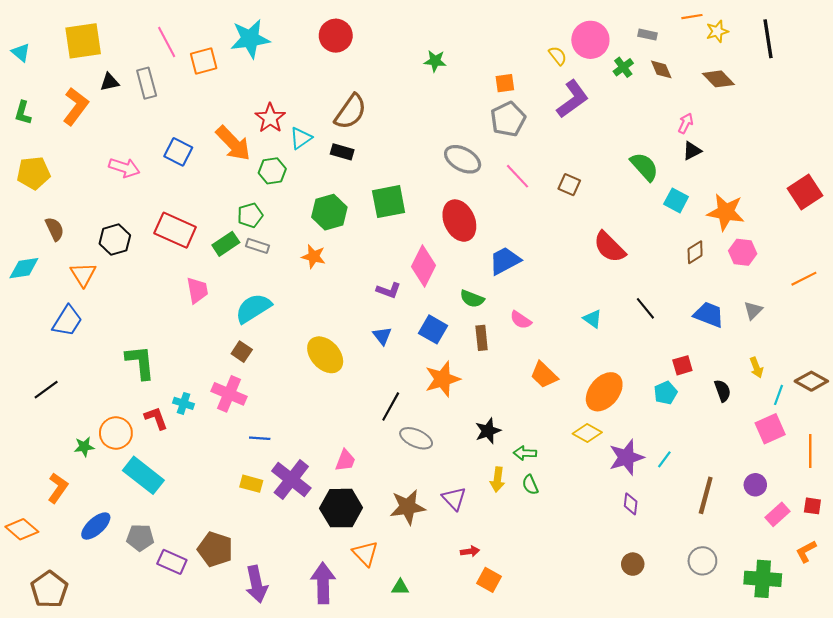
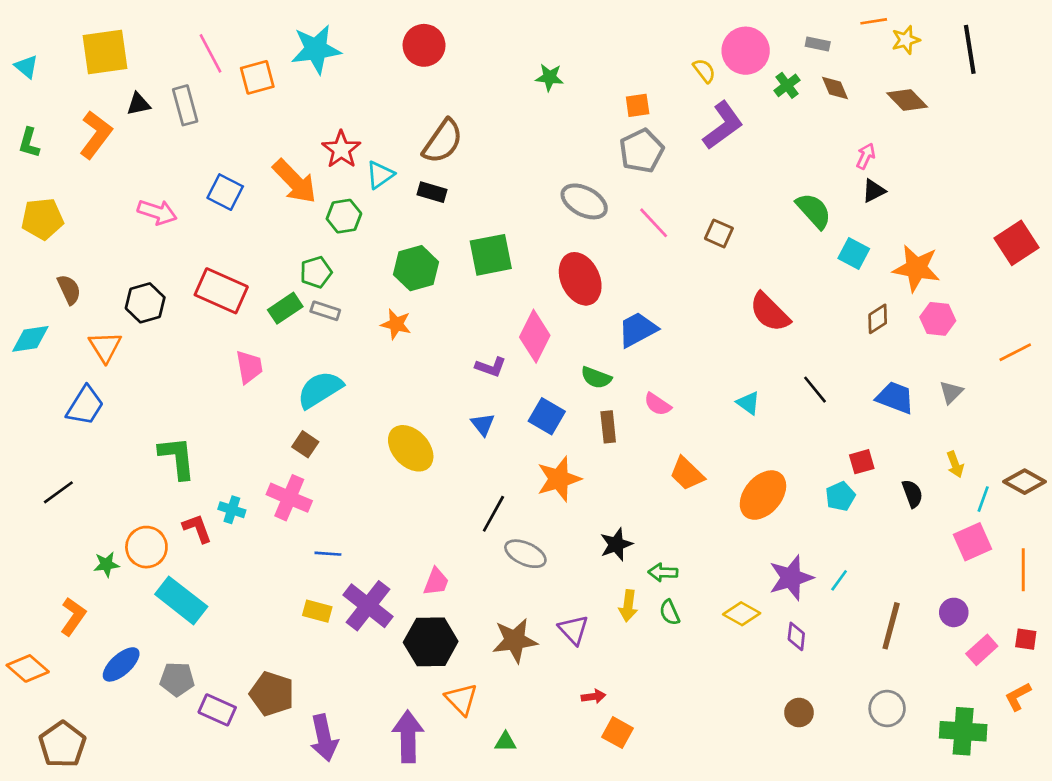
yellow diamond: (587, 433) -> (742, 614), moved

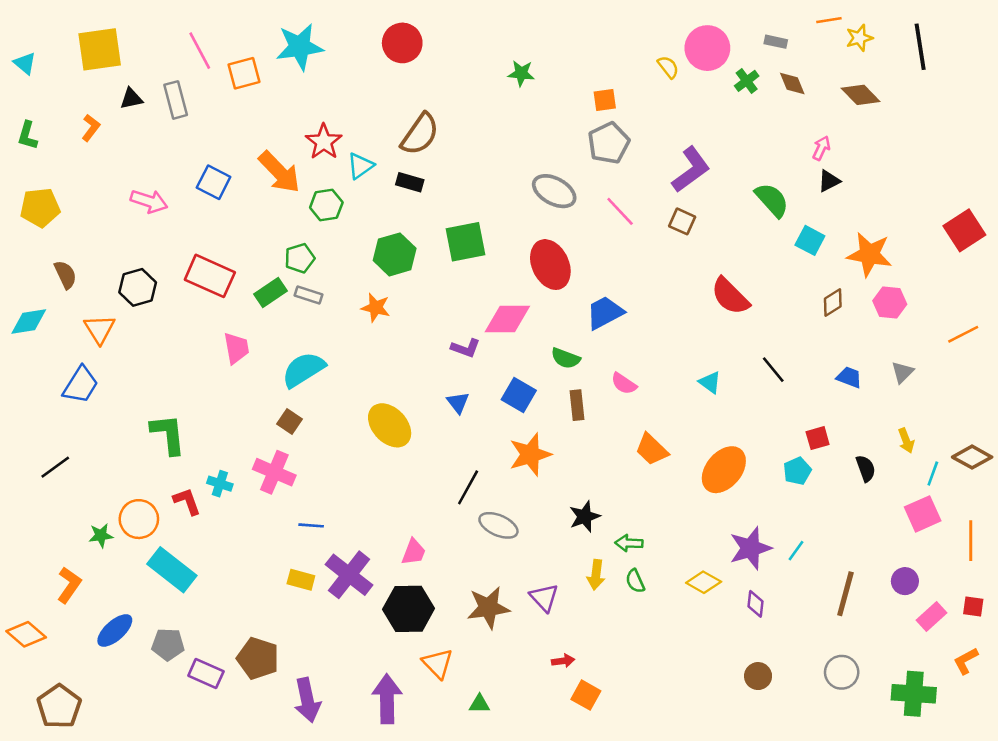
purple L-shape: (723, 125) -> (691, 170), moved
orange L-shape: (96, 135) -> (91, 128), size x0.6
pink diamond: (535, 336) -> (507, 319), turned 63
blue trapezoid: (895, 398) -> (849, 377), size x0.7

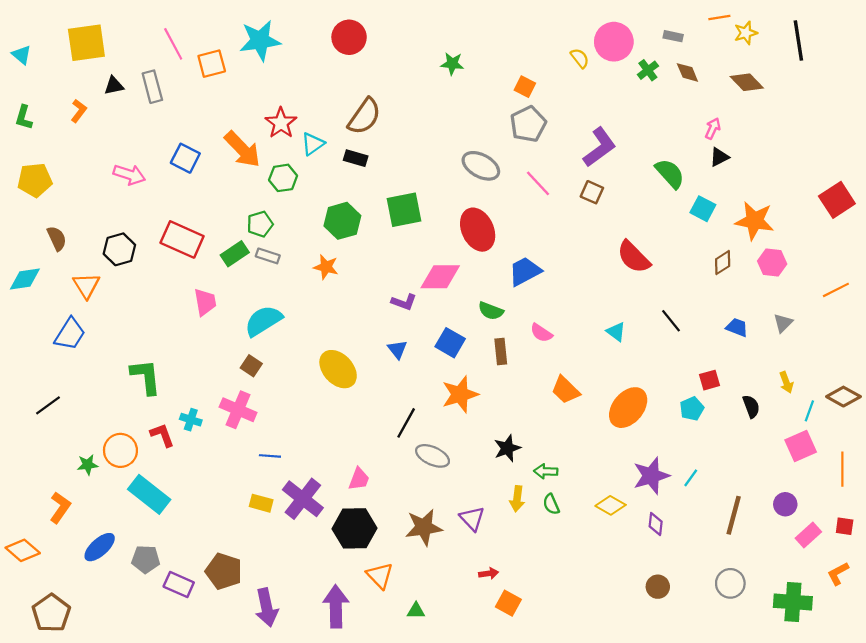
orange square: (605, 100) -> (525, 87), turned 35

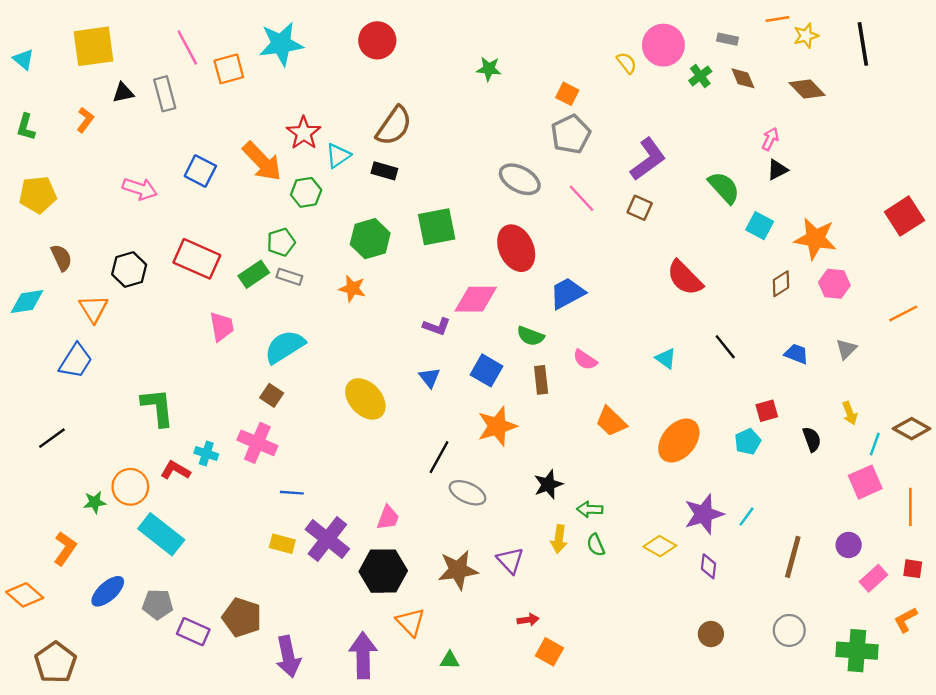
red L-shape: (162, 435) -> (175, 470), turned -40

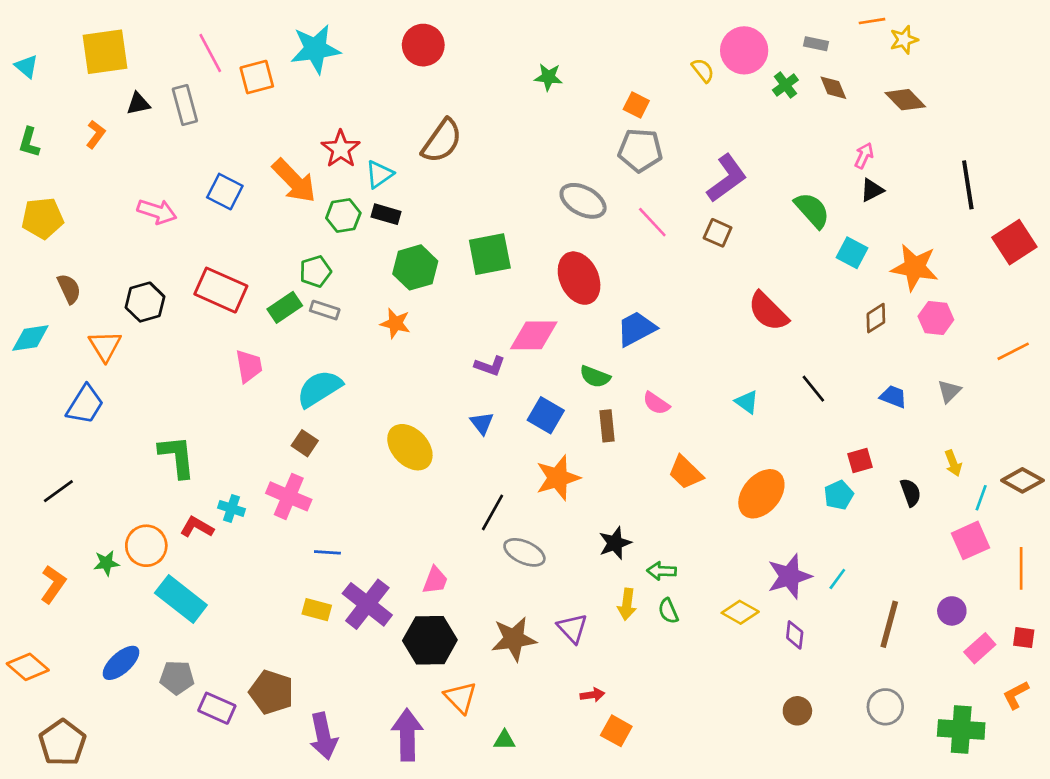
black line: (863, 44) -> (968, 185), moved
gray pentagon: (571, 134) -> (640, 150), turned 30
black rectangle: (384, 171) -> (386, 214), moved
orange L-shape: (65, 549) -> (53, 584), moved

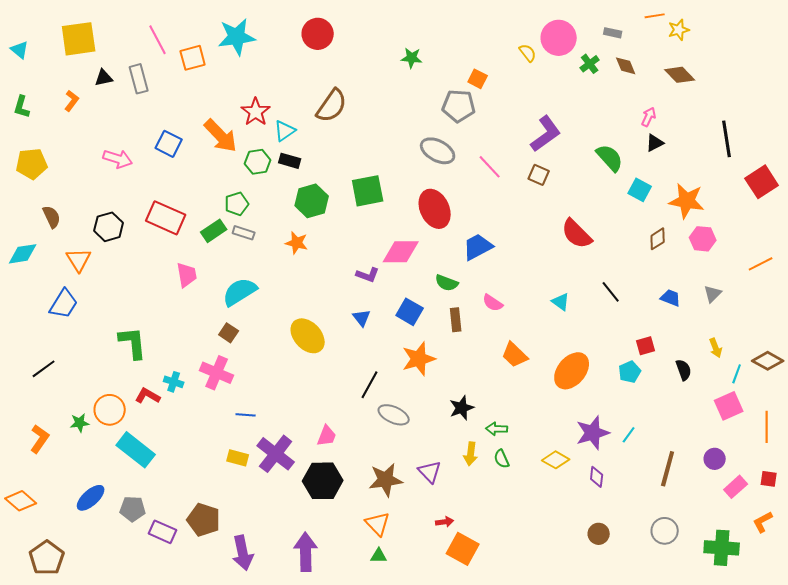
gray pentagon: (640, 150) -> (459, 106), moved
orange triangle: (461, 698) -> (378, 524), moved
orange square: (616, 731) -> (463, 549), size x1.4

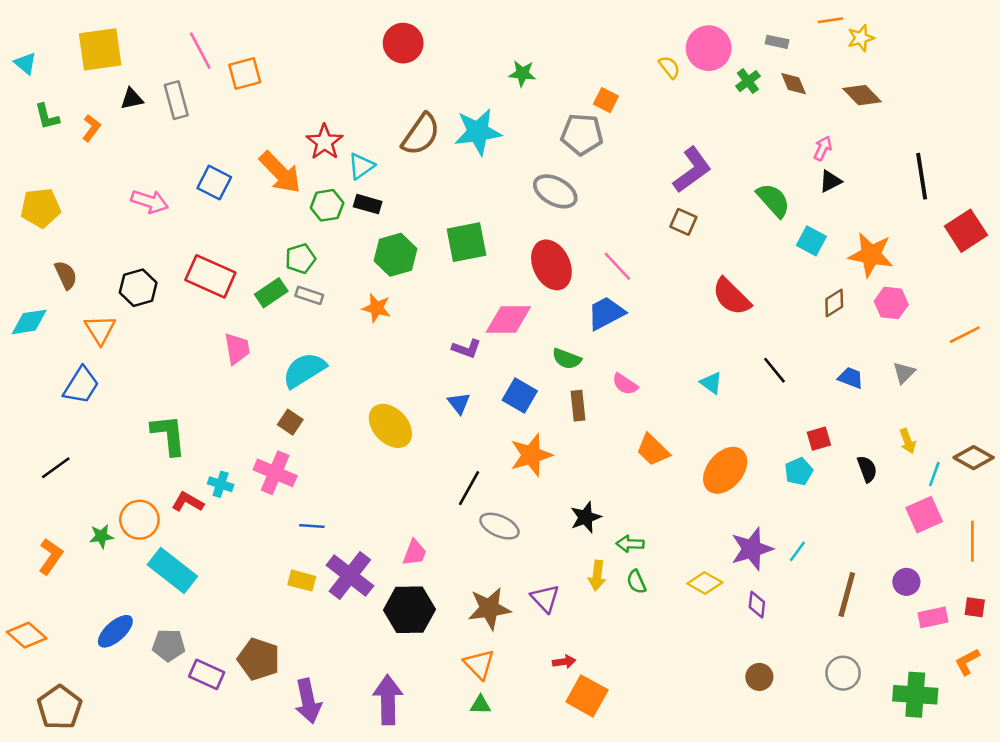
cyan star: (237, 37) -> (478, 132), moved
green L-shape: (22, 107) -> (47, 117), moved, turned -30
pink line: (490, 167) -> (617, 266), moved
pink rectangle: (736, 487) -> (933, 617), turned 30

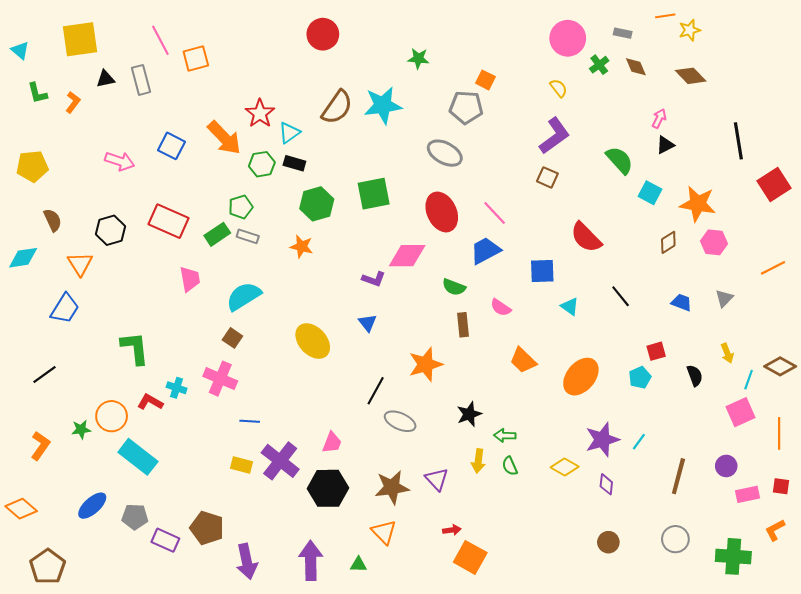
yellow semicircle: (669, 67) -> (559, 88), moved
blue square: (520, 395) -> (542, 271), moved, turned -32
green triangle: (480, 705) -> (358, 565), moved

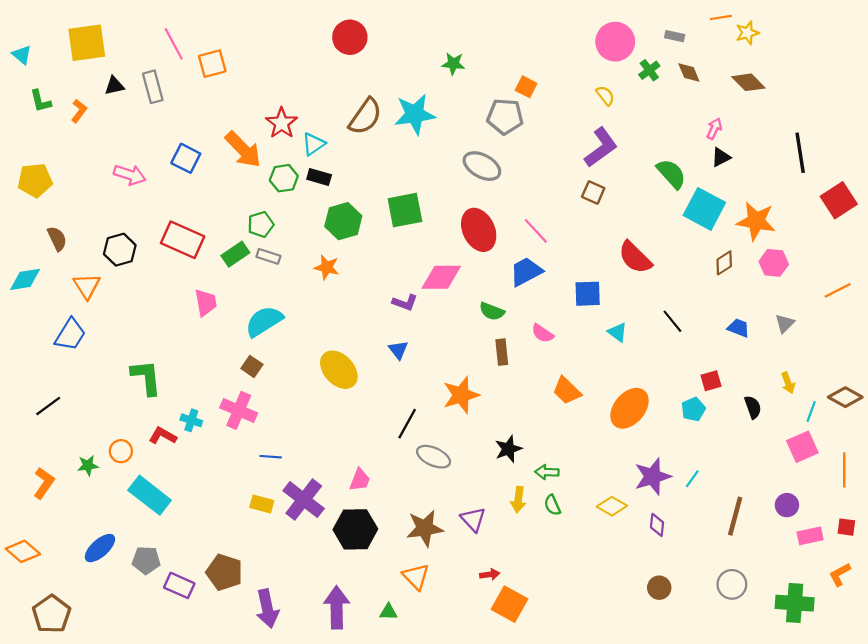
cyan square: (650, 193) -> (704, 209), size x1.6
orange circle: (112, 416) -> (121, 451), size x0.7

